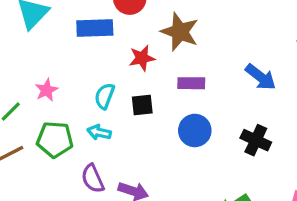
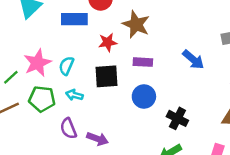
pink star: (47, 90) -> (37, 63), size x1.6
cyan semicircle: (105, 96) -> (66, 66), moved
black square: (142, 105) -> (106, 76), size x1.5
black cross: (256, 140) -> (177, 118), moved

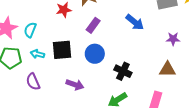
purple rectangle: (143, 62) -> (93, 25), turned -56
black square: (106, 76) -> (62, 50), moved
purple arrow: (97, 139) -> (75, 85), moved

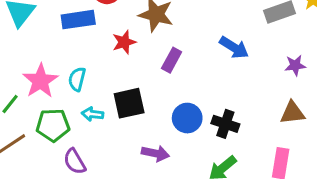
blue circle: (95, 54) -> (187, 118), moved
purple semicircle: (33, 82) -> (75, 162), moved

